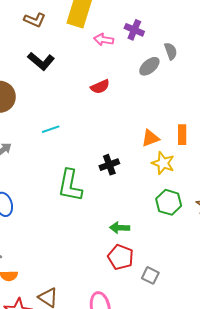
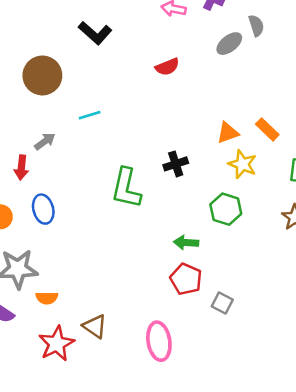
cyan line: (51, 129) -> (90, 115), moved
orange rectangle: (182, 135) -> (267, 129), turned -48
green hexagon: (169, 202) -> (226, 209), moved

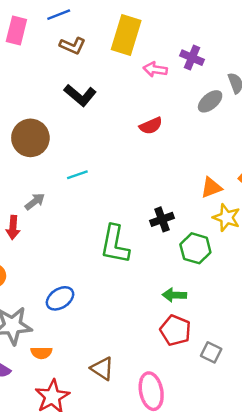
blue ellipse: (43, 209) -> (60, 298), moved, turned 72
green hexagon: (226, 209) -> (195, 248), moved
brown triangle: (95, 326) -> (102, 369), moved

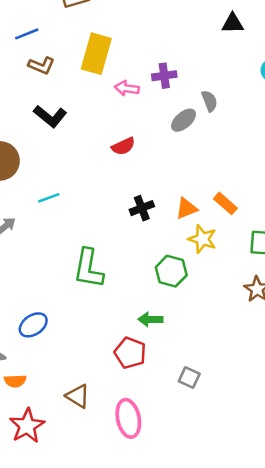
purple cross: (192, 58) -> (164, 76), turned -30
black cross: (162, 219) -> (142, 208), moved
red pentagon: (175, 330) -> (130, 353), moved

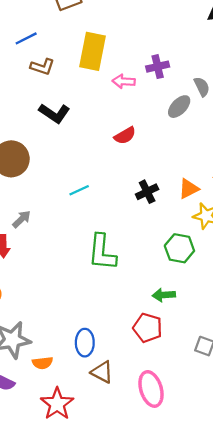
cyan line: (49, 198) -> (79, 190), moved
blue ellipse: (33, 325) -> (85, 343), moved, turned -50

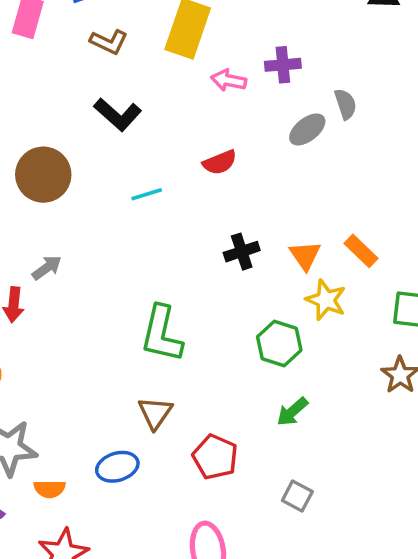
orange triangle: (189, 189) -> (305, 255), turned -45
cyan line: (79, 190) -> (147, 194), moved
green arrow: (164, 295) -> (292, 412), moved, turned -45
blue ellipse: (85, 343) -> (117, 467), turned 65
brown triangle: (102, 372) -> (155, 413), moved, turned 30

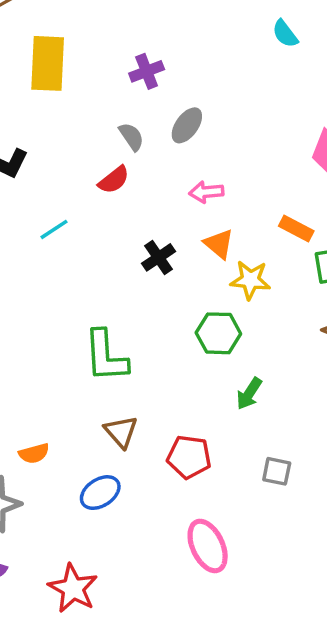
pink arrow: (229, 80) -> (206, 192), moved
gray semicircle: (345, 104) -> (131, 137), moved
orange rectangle: (361, 251) -> (296, 228), moved
orange semicircle: (49, 489) -> (34, 453), moved

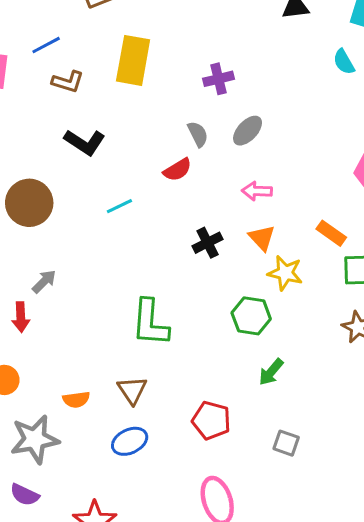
brown triangle: (121, 432) -> (132, 390), moved

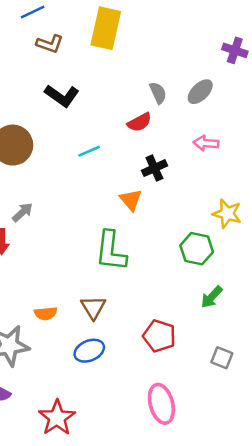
purple cross: (218, 79) -> (235, 50), moved, turned 30
orange triangle: (262, 238) -> (131, 200), moved
black cross: (208, 243) -> (154, 168), moved

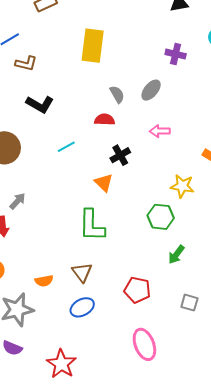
yellow rectangle: (106, 28) -> (93, 46), moved
red semicircle: (139, 122) -> (105, 120), turned -144

